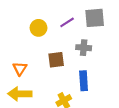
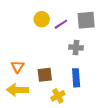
yellow circle: (38, 28) -> (42, 19), moved
brown square: (56, 60) -> (45, 75), moved

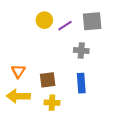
yellow cross: (58, 96) -> (52, 103), moved, turned 32

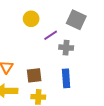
gray square: (92, 21) -> (76, 20), turned 30
purple line: (65, 26) -> (51, 35), moved

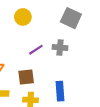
purple line: (51, 35) -> (36, 50), moved
blue rectangle: (66, 78) -> (60, 91), moved

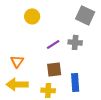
yellow circle: (23, 17) -> (32, 16), moved
brown square: (26, 77) -> (54, 69), moved

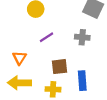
purple line: (53, 44) -> (46, 37), moved

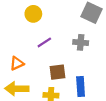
orange triangle: (19, 58) -> (17, 63), turned 32

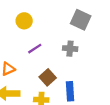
brown square: (58, 72) -> (48, 77), turned -35

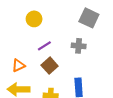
brown square: (48, 77) -> (50, 66), moved

